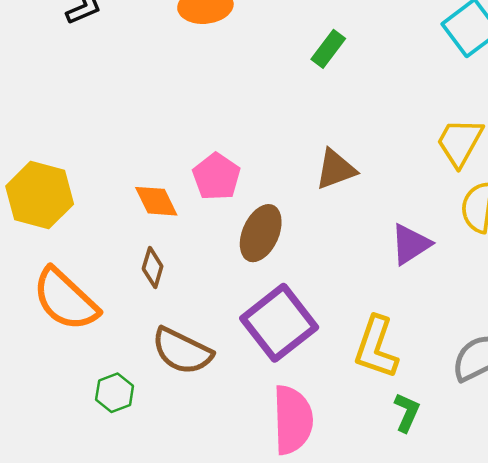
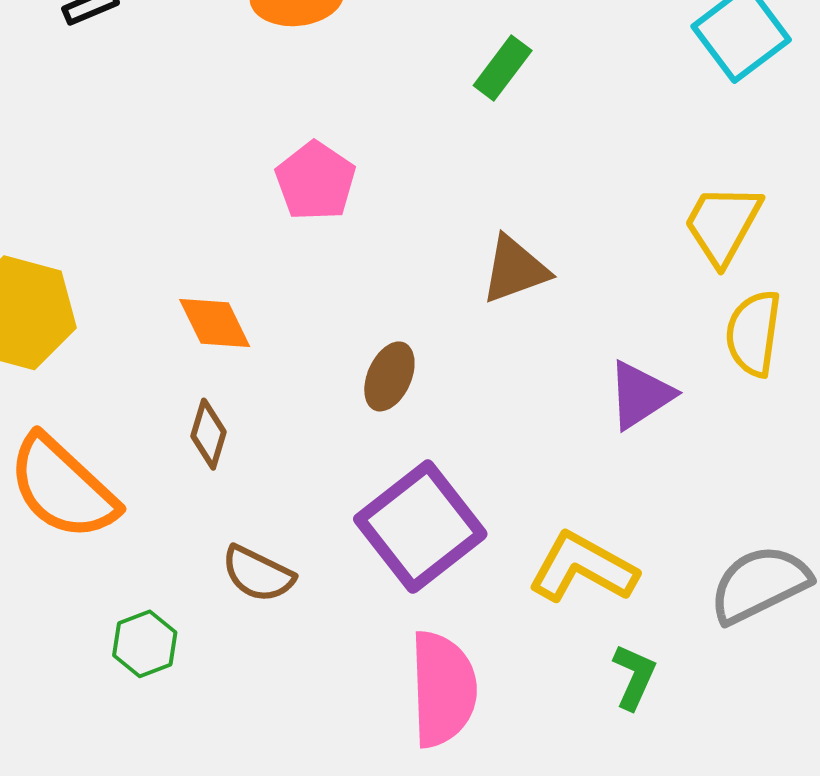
pink pentagon: (216, 177) -> (315, 181), moved
brown ellipse: (261, 233) -> (389, 376), size x0.7
yellow L-shape: (376, 347) -> (583, 568), turned 100
brown semicircle: (182, 351) -> (258, 574), size x0.7

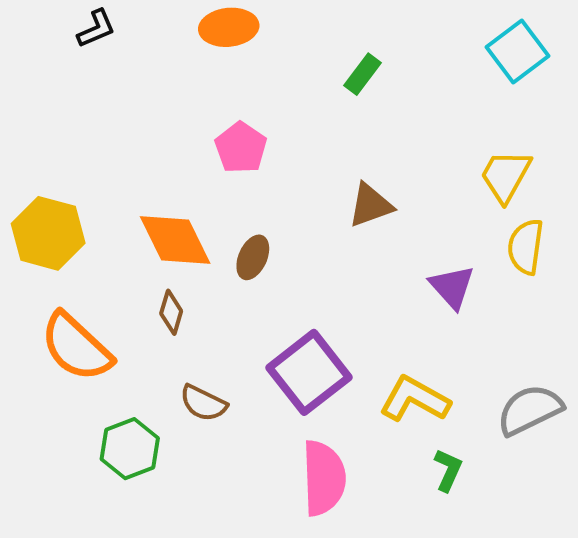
orange diamond: (215, 323) -> (175, 240), size x1.5
brown ellipse: (389, 376) -> (253, 257), moved
purple triangle: (640, 395) -> (452, 287), turned -39
green hexagon: (145, 644) -> (130, 449), size x1.4

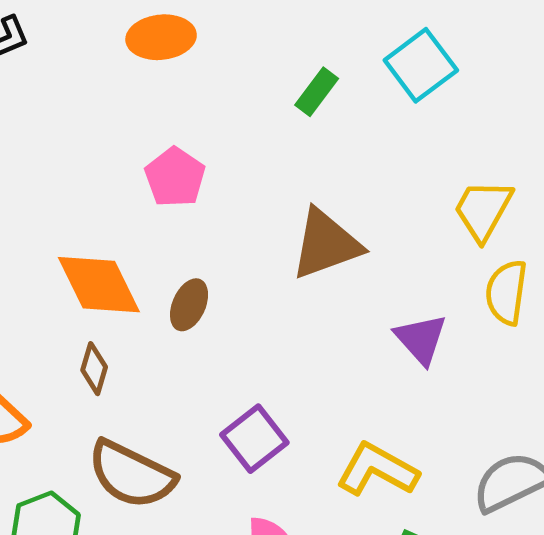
cyan square: (518, 51) -> (421, 65), moved
brown triangle: (370, 205) -> (326, 244), size x1.4
purple square: (309, 372) -> (254, 439), size x0.7
brown semicircle: (203, 403) -> (131, 474), size x1.6

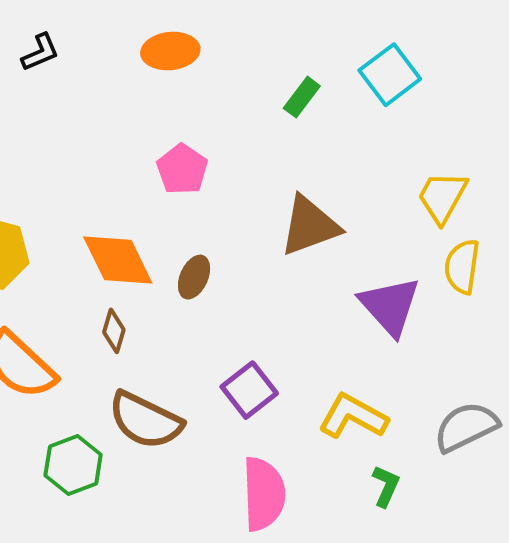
purple triangle: (421, 339) -> (390, 306), size x1.4

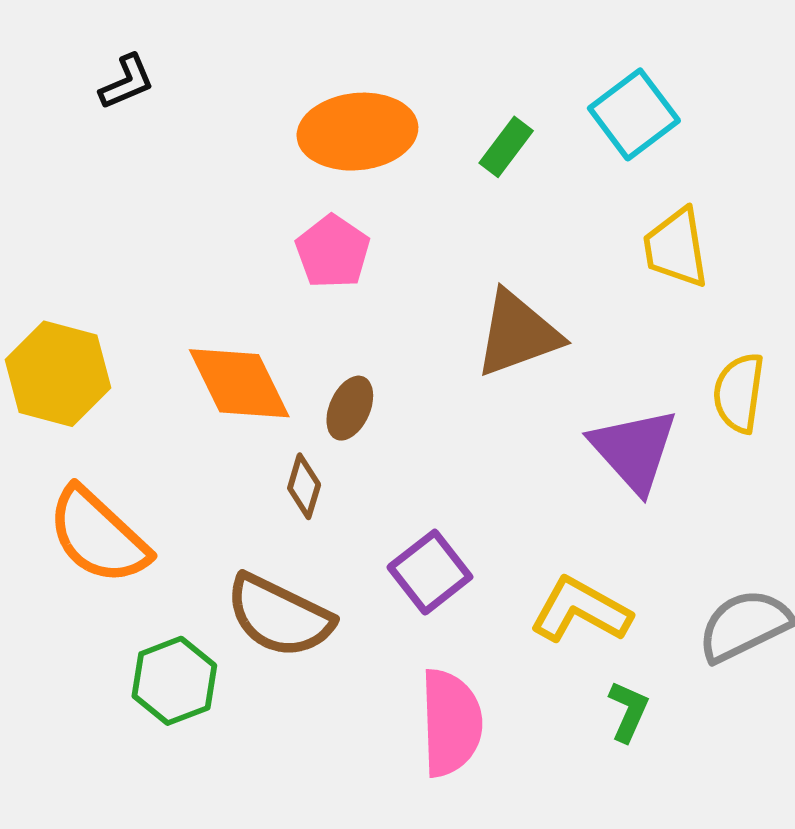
orange ellipse: (170, 51) -> (357, 132), moved, size x1.4
yellow trapezoid: (442, 197) -> (676, 248), moved, turned -38
brown diamond: (114, 331) -> (304, 486), moved

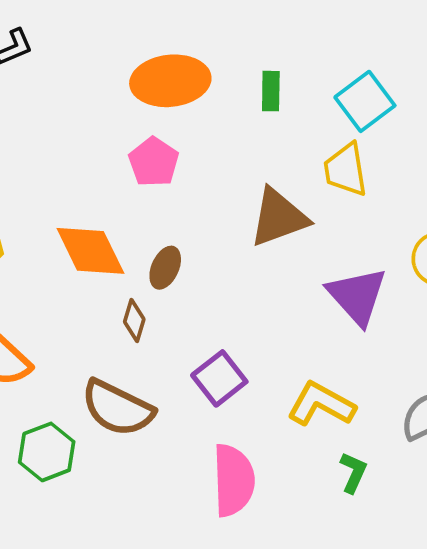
cyan square: (634, 114) -> (365, 101), moved
green rectangle: (506, 147) -> (271, 91), turned -36
yellow trapezoid: (676, 248) -> (346, 170), moved

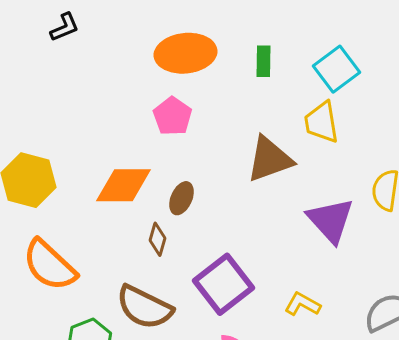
orange diamond: (90, 251) -> (124, 185), turned -64
purple square: (219, 378) -> (224, 284), size x1.4
yellow L-shape: (321, 404) -> (302, 304), size x0.7

